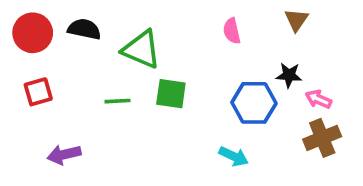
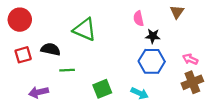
black semicircle: (84, 29) -> (51, 49), moved
black star: (289, 75) -> (153, 36), moved
green square: (171, 94) -> (102, 89), moved, turned -30
green line: (117, 101) -> (67, 70), moved

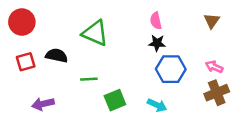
brown triangle: (177, 12) -> (212, 21), moved
black star: (153, 36) -> (157, 43), moved
green line: (67, 70) -> (89, 79), moved

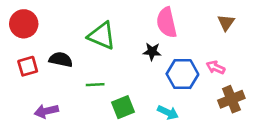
pink semicircle: (156, 21) -> (167, 22), size x1.6
black star: (157, 43) -> (152, 52), moved
pink arrow: (214, 67) -> (216, 67), moved

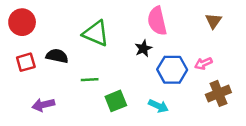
black star: (152, 52) -> (143, 48), turned -30
pink arrow: (216, 67) -> (203, 63), turned -48

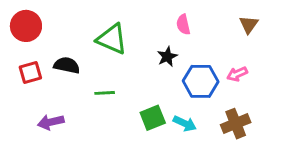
pink semicircle: (157, 21) -> (183, 25), size x0.6
brown cross: (218, 93) -> (236, 124), moved
green square: (116, 101) -> (153, 118), moved

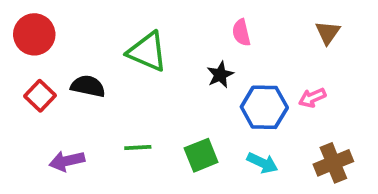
red square: (30, 73) -> (40, 96), turned -30
green line: (105, 93) -> (138, 148), moved
cyan arrow: (185, 124) -> (262, 163), moved
brown cross: (236, 124) -> (333, 163), moved

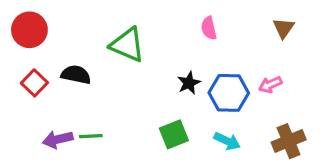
black star: (220, 75) -> (189, 83), moved
green line: (138, 148) -> (91, 136), moved

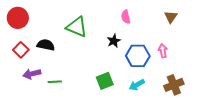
black star: (189, 83) -> (114, 41), moved
pink arrow: (270, 85) -> (163, 51), turned 104
purple arrow: (58, 139) -> (32, 74), moved
cyan arrow: (227, 141) -> (137, 85), turned 126

